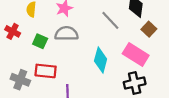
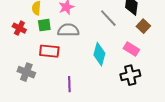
green square: (40, 41) -> (44, 25), moved, turned -32
pink rectangle: (136, 54) -> (131, 49), size x0.7
red rectangle: (46, 71) -> (49, 51), moved

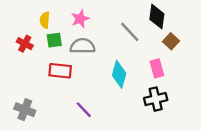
pink rectangle: (131, 49) -> (157, 68), turned 42
gray cross: (26, 72) -> (25, 110), moved
purple line: (69, 84) -> (84, 110), turned -42

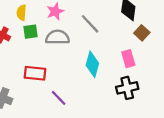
gray line: (130, 32) -> (90, 24), moved
red rectangle: (60, 71) -> (35, 73), moved

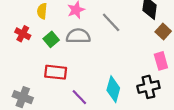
green square: (30, 32) -> (51, 39), moved, turned -32
pink rectangle: (128, 59) -> (161, 61), moved
cyan diamond: (92, 64) -> (113, 89), moved

